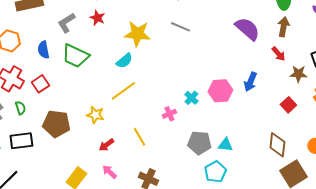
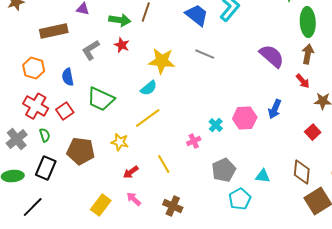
green trapezoid: (75, 56) -> (101, 99), moved
black rectangle: (21, 141) -> (46, 168), turned -60
gray pentagon: (199, 143) -> (224, 170), turned -30
cyan triangle: (225, 145) -> (263, 176), moved

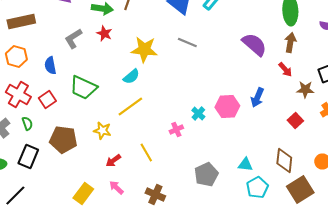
brown rectangle: (54, 31) -> (21, 22), moved
gray pentagon: (224, 170) -> (206, 174), moved
cyan pentagon: (240, 199) -> (257, 188), moved

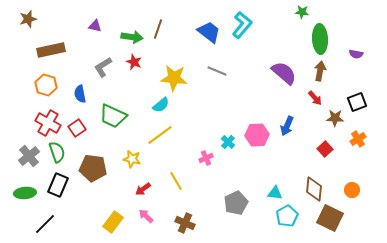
green semicircle: (27, 124) -> (57, 152), size x1.5
brown square: (300, 190) -> (330, 218), turned -32

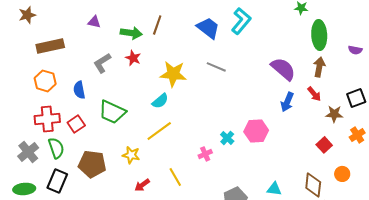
red cross: (48, 123) -> (47, 119), turned -35
blue arrow: (287, 126) -> (287, 102), moved
orange circle: (352, 190) -> (342, 174), moved

